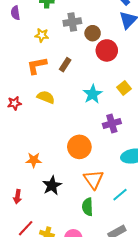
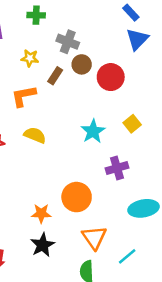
gray cross: (72, 22) -> (68, 42), turned 30
brown circle: (93, 33) -> (82, 64), moved
brown rectangle: (65, 65) -> (55, 76), moved
orange star: (34, 160) -> (41, 213), moved

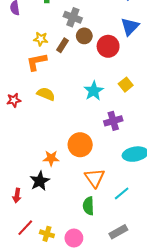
blue triangle: (137, 39) -> (130, 27), moved
yellow star: (30, 58) -> (41, 39), moved
black star: (42, 245) -> (40, 181), moved

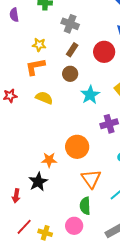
brown circle: (84, 36) -> (70, 74), moved
brown rectangle: (62, 45) -> (72, 50), moved
red star: (14, 100) -> (10, 96), moved
pink circle: (74, 238) -> (74, 226), moved

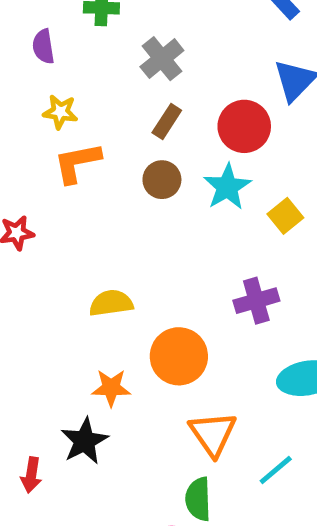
purple semicircle: (14, 15) -> (43, 47), moved
gray cross: (70, 24) -> (162, 59), turned 30
yellow star: (39, 45) -> (60, 112), moved
cyan star: (90, 95) -> (227, 187), moved
yellow semicircle: (44, 98) -> (111, 303), moved, turned -30

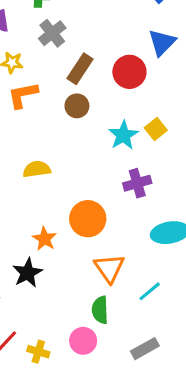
gray cross: (162, 59) -> (52, 33), moved
brown rectangle: (167, 122) -> (80, 69), size x1.4
cyan star: (227, 187) -> (123, 135), moved
yellow semicircle: (111, 303) -> (37, 169), moved
orange star: (111, 388) -> (44, 239), turned 30

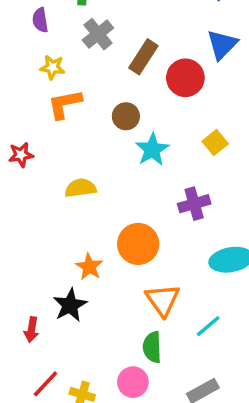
brown rectangle: (80, 69) -> (143, 57), moved
cyan star: (123, 135) -> (152, 150), moved

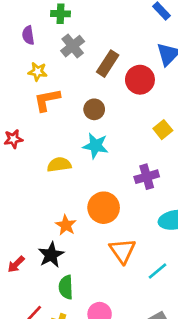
cyan star: (152, 150) -> (96, 146), moved, turned -30
red arrow: (31, 330) -> (16, 264), moved, turned 36
green semicircle: (152, 347) -> (66, 287), moved

